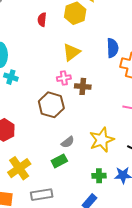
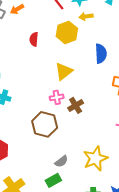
blue semicircle: (112, 48) -> (101, 54), moved
brown cross: (83, 86) -> (76, 105), turned -35

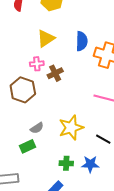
blue semicircle: (101, 54) -> (82, 41), moved

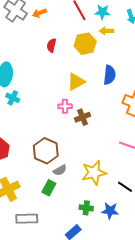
blue semicircle: (82, 41) -> (110, 75), moved
brown hexagon: (23, 90) -> (46, 151), moved
green rectangle: (27, 146) -> (49, 188), turned -42

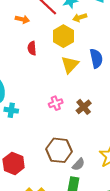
orange arrow: (39, 13) -> (22, 19), moved, turned -128
yellow triangle: (76, 82) -> (70, 65), moved
pink cross: (65, 106) -> (56, 103), moved

